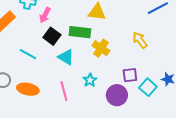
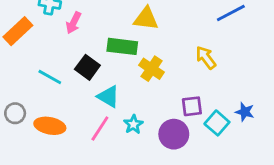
black square: (52, 36) -> (87, 67), moved
cyan triangle: (66, 57) -> (108, 97), moved
cyan star: (90, 80) -> (133, 124), moved
pink line: (64, 91) -> (100, 129), turned 48

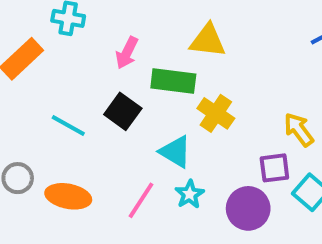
pink arrow: (74, 23) -> (127, 53), moved
yellow arrow: (206, 58) -> (299, 130), moved
cyan triangle: (108, 97) -> (175, 152), moved

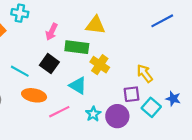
cyan star: (190, 194) -> (93, 114), moved
orange ellipse: (68, 196) -> (34, 95), moved
pink line: (141, 200) -> (59, 112), turned 30

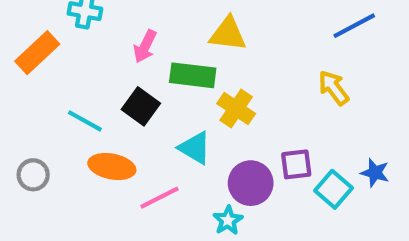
yellow arrow: (145, 73) -> (334, 88), moved
cyan star: (93, 114) -> (228, 220), moved
purple circle: (117, 116) -> (251, 183), moved

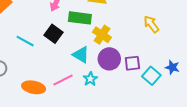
orange ellipse: (112, 167) -> (34, 87), moved
purple circle: (251, 183) -> (109, 59), moved
cyan star: (228, 220) -> (90, 79), moved

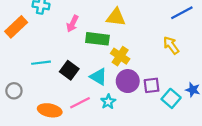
black square: (54, 34) -> (69, 70), moved
cyan line: (25, 41) -> (41, 63), turned -36

